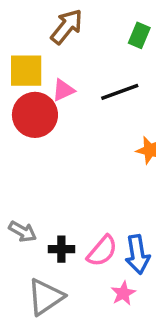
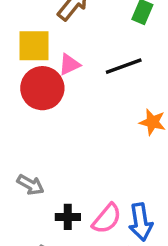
gray arrow: (23, 231) -> (30, 185), moved

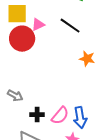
black line: (124, 66) -> (70, 26), turned 55

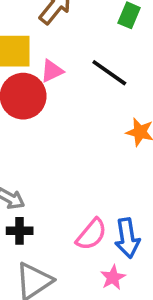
black cross: (37, 115) -> (20, 231), moved

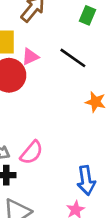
pink semicircle: (91, 234) -> (32, 152), moved

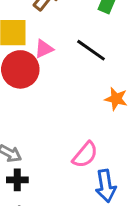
pink semicircle: (32, 152) -> (85, 155), moved

